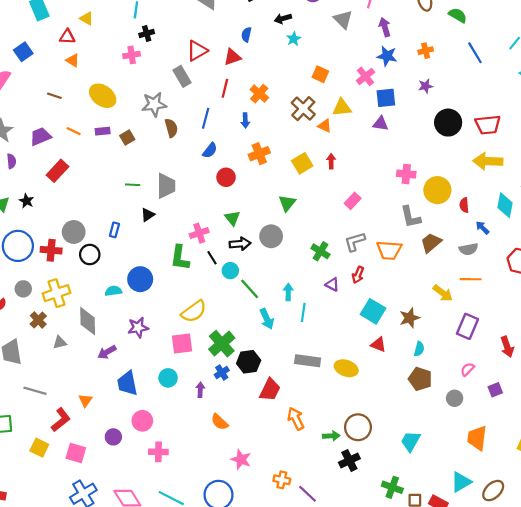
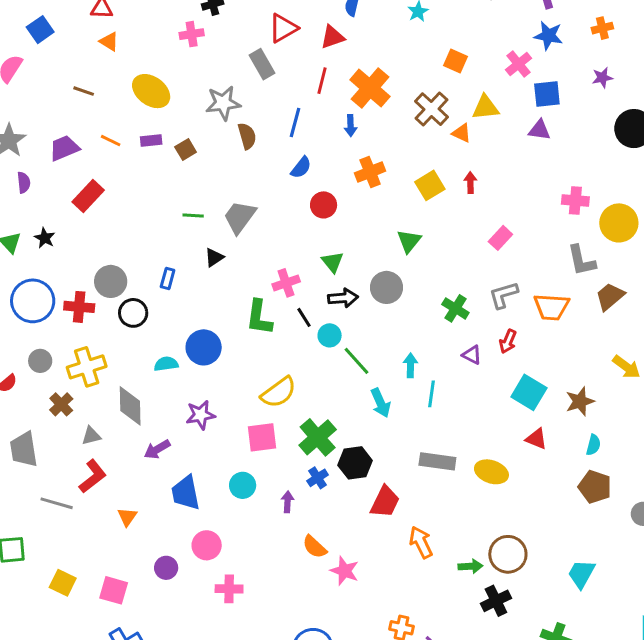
orange cross: (259, 94) -> (370, 88), size x1.5
gray trapezoid: (166, 186) -> (240, 217), turned -144
red L-shape: (61, 420) -> (93, 476), moved
pink star: (241, 459) -> (345, 571), moved

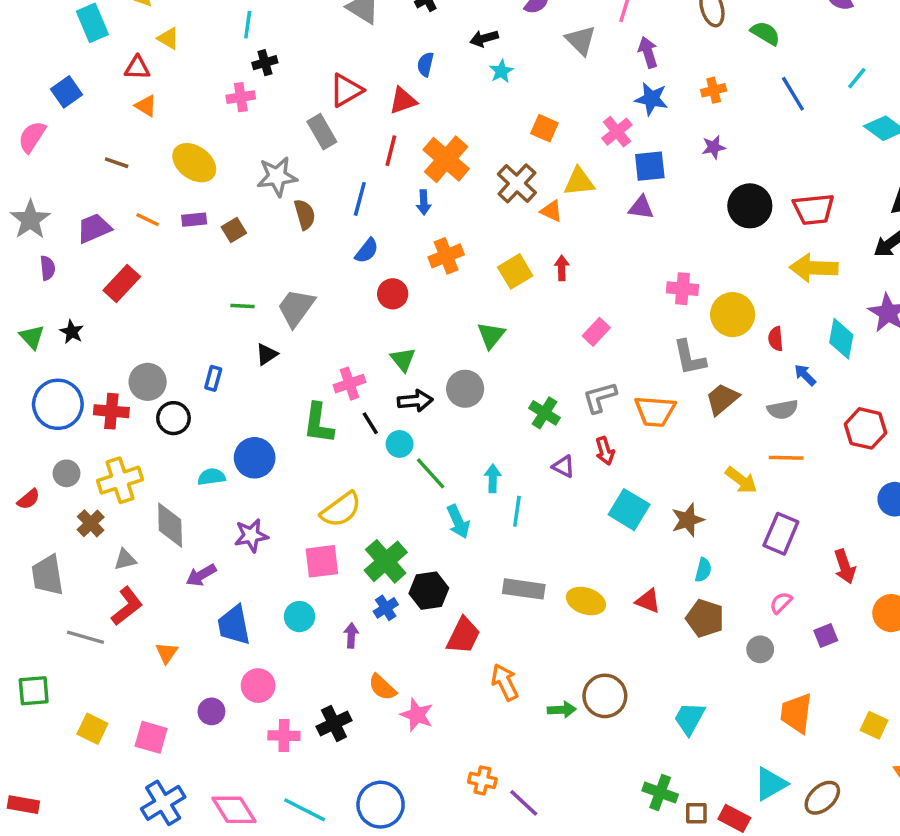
red arrow: (508, 341) -> (605, 451), turned -40
red triangle: (536, 439) -> (648, 601), moved
black cross: (496, 601) -> (334, 724), moved

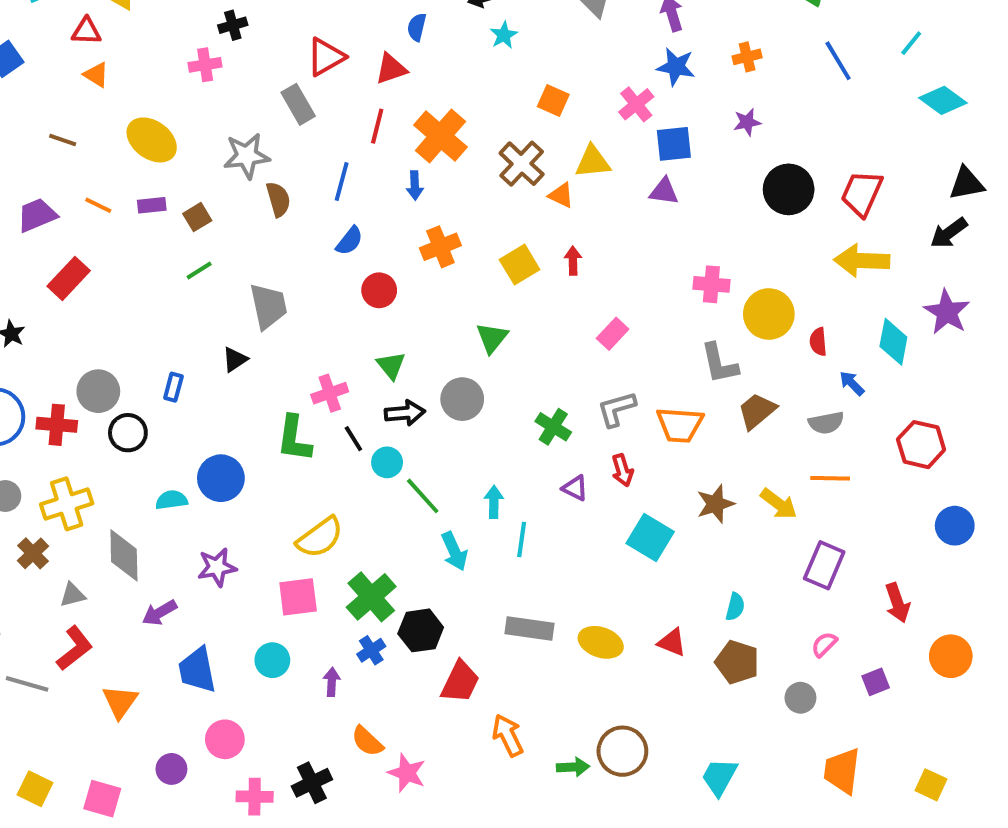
red trapezoid: (814, 209) -> (862, 193), turned 120
green line: (243, 306) -> (199, 270), moved, turned -35
gray trapezoid: (296, 308) -> (268, 306), turned 132
brown star: (688, 520) -> (715, 504), moved
orange triangle: (167, 653) -> (120, 702), size x1.4

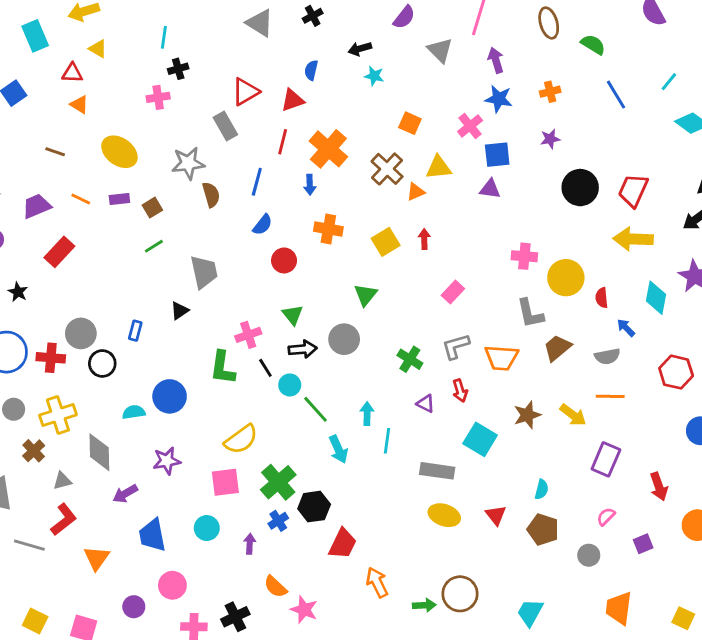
cyan star: (504, 35) -> (374, 76), turned -30
orange triangle: (561, 195) -> (416, 192), turned -48
orange cross: (440, 247) -> (328, 229), turned 32
gray rectangle: (529, 629) -> (437, 471), moved
red triangle: (672, 642) -> (496, 515), turned 30

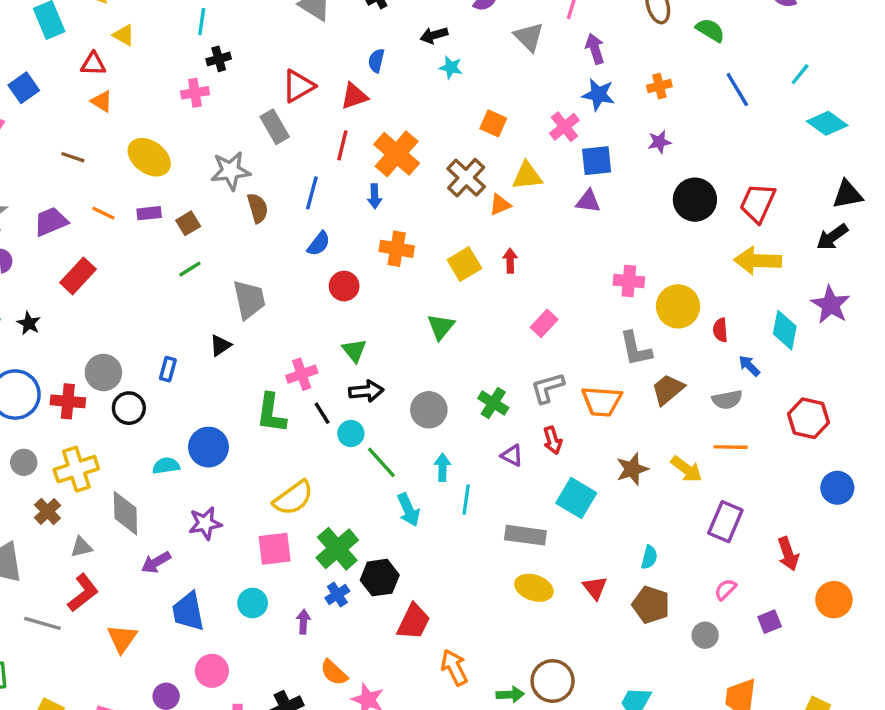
gray circle: (344, 339) -> (429, 410), moved

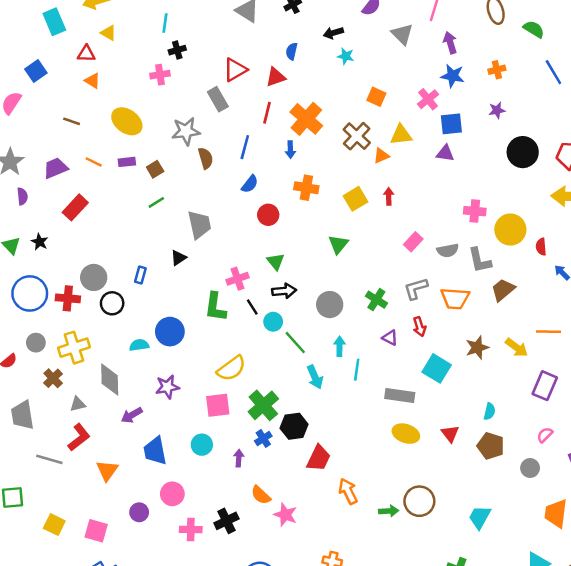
gray semicircle: (727, 400) -> (448, 250), moved

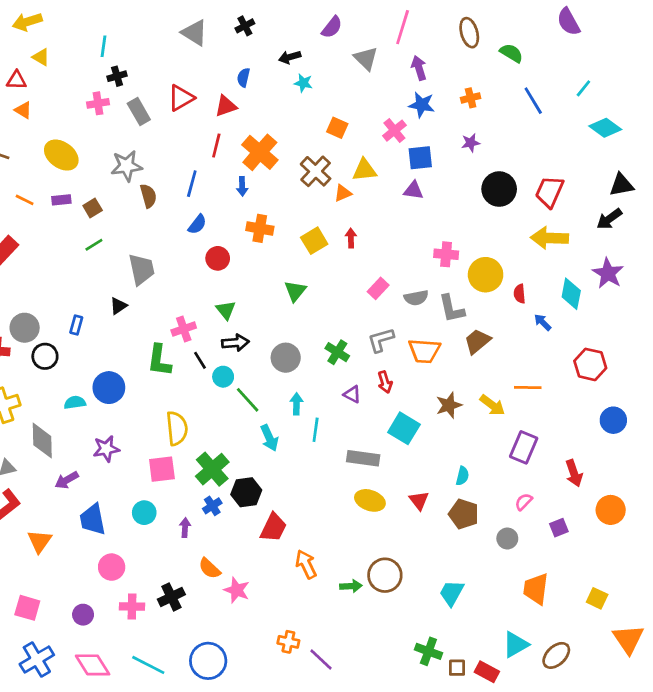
gray rectangle: (218, 99) -> (139, 112), moved
yellow semicircle: (231, 368) -> (177, 428), turned -60
purple circle: (139, 512) -> (83, 615), moved

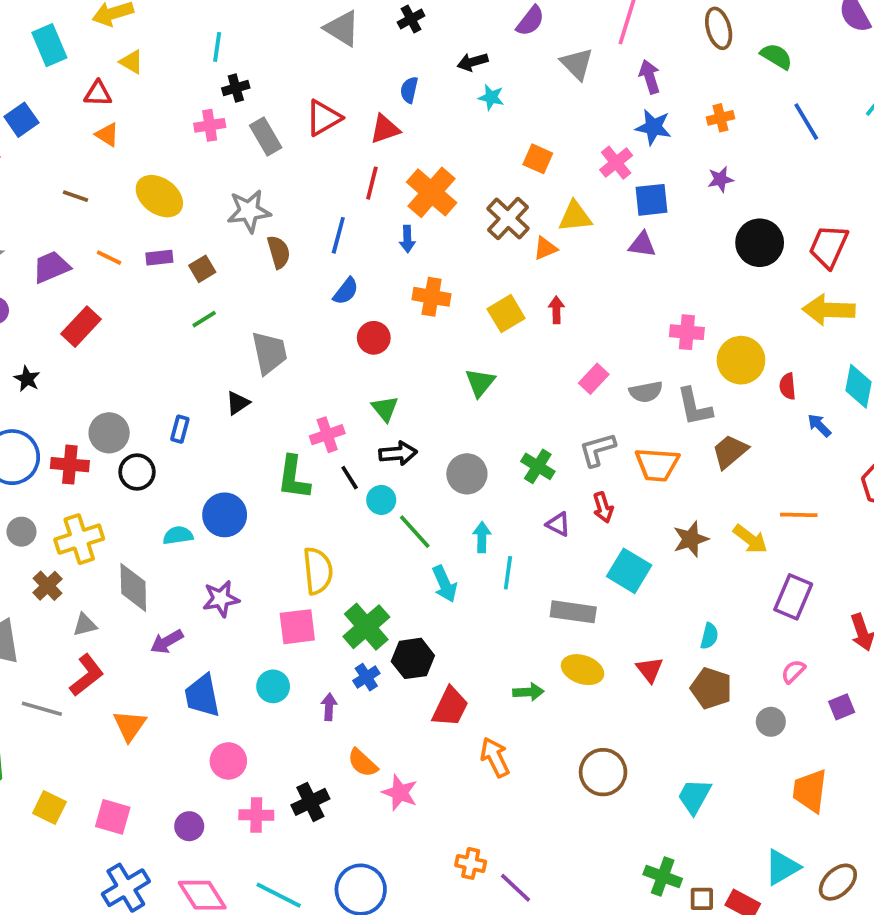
green arrow: (351, 586) -> (528, 692), moved

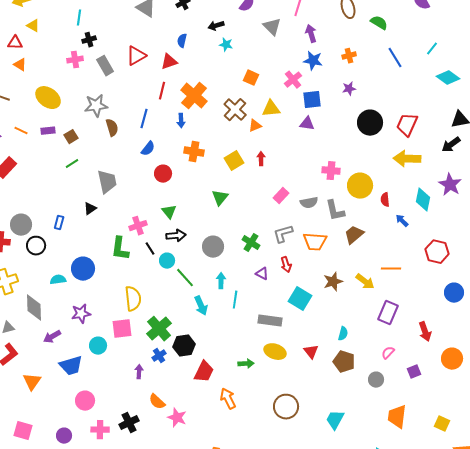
cyan circle: (273, 686) -> (98, 346), moved
blue trapezoid: (202, 696) -> (71, 366), turned -95

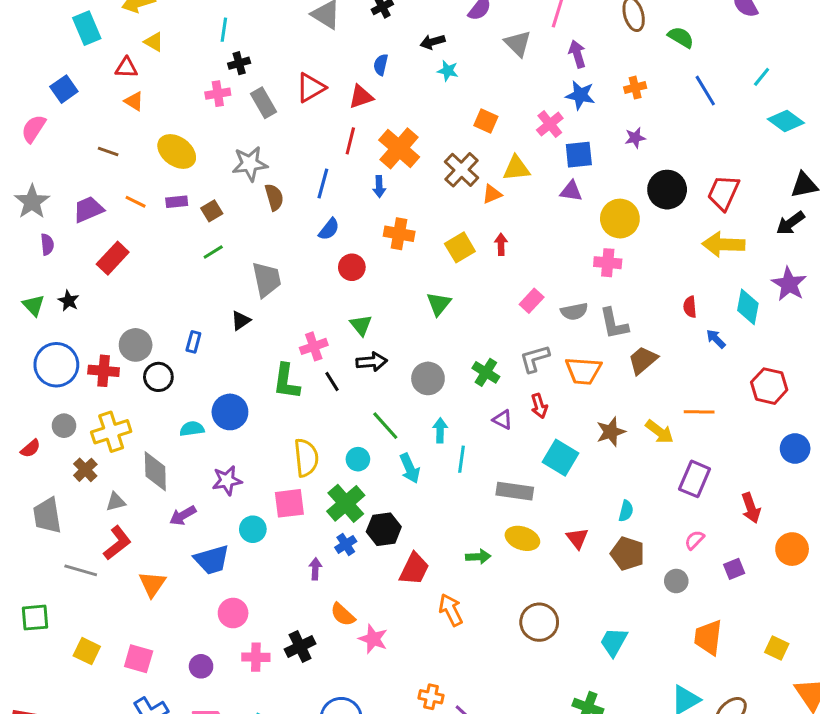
yellow circle: (360, 186) -> (620, 219), moved
cyan circle: (167, 261) -> (358, 459), moved

